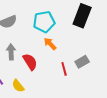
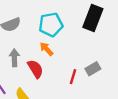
orange arrow: (50, 44) -> (46, 49), moved
red line: (64, 69) -> (73, 77), turned 32

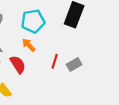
red line: (73, 77) -> (55, 61), moved

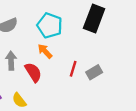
cyan pentagon: (33, 21) -> (50, 25), turned 30

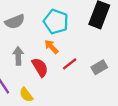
red line: (73, 69) -> (70, 64), moved, turned 35

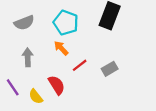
red semicircle: (40, 67) -> (57, 85), moved

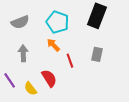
red line: (80, 65) -> (70, 61), turned -72
gray rectangle: (110, 69) -> (97, 54), moved, turned -48

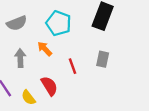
orange arrow: (53, 45) -> (45, 49), moved

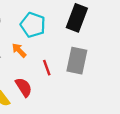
gray rectangle: (103, 59) -> (77, 61), size x1.6

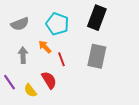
red line: (47, 68) -> (62, 59), moved

